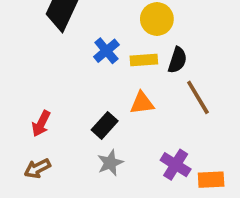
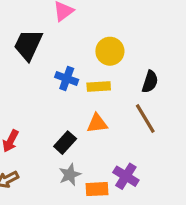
blue cross: (106, 51) -> (67, 78), turned -30
black semicircle: (177, 60) -> (150, 82), moved
orange rectangle: (211, 180) -> (97, 189), moved

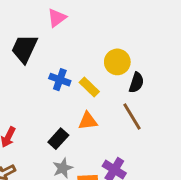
yellow circle: (110, 51) -> (117, 62), moved
yellow rectangle: (99, 86) -> (89, 87), turned 48

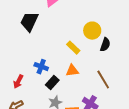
blue cross: (60, 80) -> (41, 67), moved
brown line: (132, 116) -> (103, 80), moved

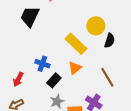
yellow rectangle: (73, 48) -> (76, 44), size x1.5
orange triangle: (72, 71) -> (75, 68), turned -32

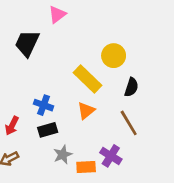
black semicircle: (110, 41) -> (131, 87), moved
black rectangle: (54, 80) -> (48, 130), moved, turned 32

